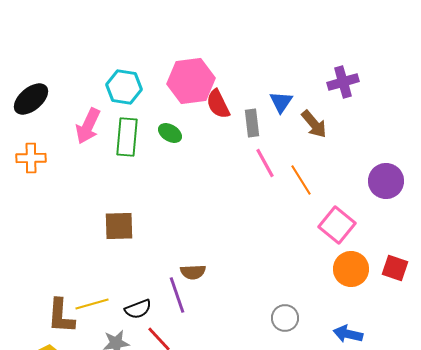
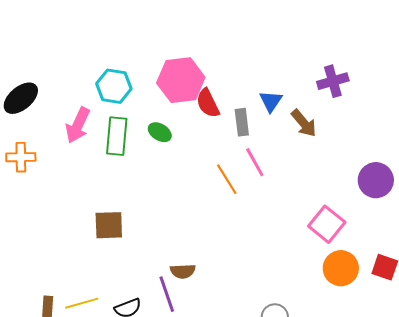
orange line: (301, 180) -> (227, 179), moved

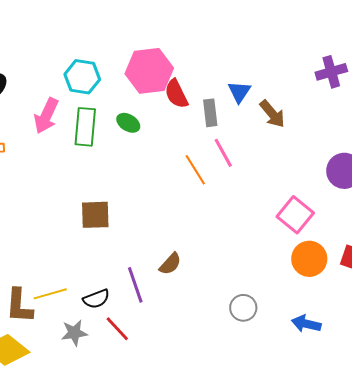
purple cross: (333, 81) -> (331, 72), moved
brown square: (109, 225) -> (95, 215), moved
brown semicircle: (183, 271) -> (170, 264), moved, turned -45

